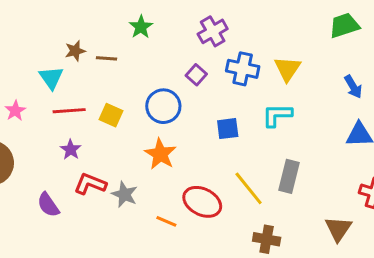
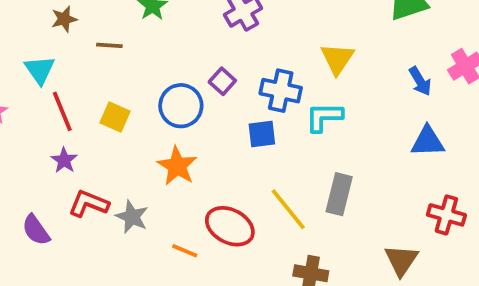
brown star: (75, 51) -> (64, 19), moved
blue cross: (243, 69) -> (281, 91), moved
purple square: (196, 75) -> (222, 81), moved
red line: (69, 111) -> (62, 111), turned 72

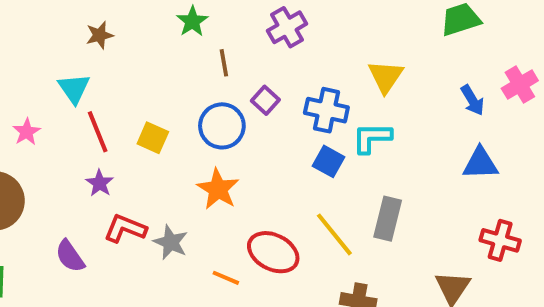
brown line: (109, 45) -> (224, 63), moved, turned 76
blue square: (262, 134) -> (328, 161), moved, turned 36

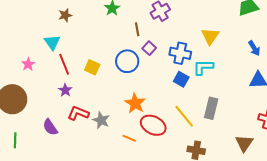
brown line: (224, 63) -> (137, 29), moved
orange star: (218, 189) -> (135, 103), moved

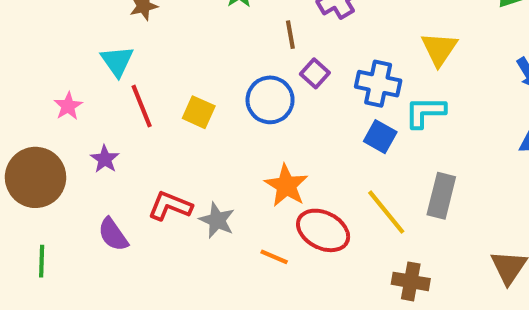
purple star: (65, 90) -> (105, 159), moved

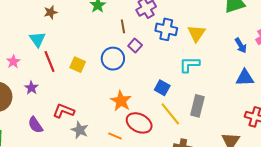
blue cross: (378, 84) -> (166, 29), moved
blue square: (380, 137) -> (162, 88), moved
gray star: (217, 220) -> (80, 130), moved

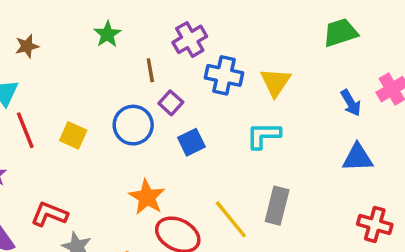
blue square: (162, 88) -> (191, 142), moved, turned 35

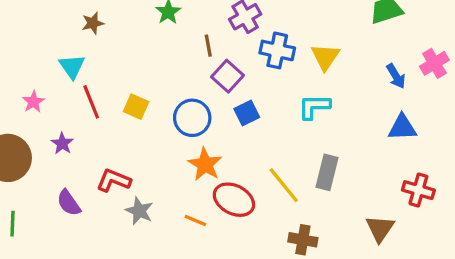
purple square: (171, 103) -> (228, 76), size x1.4
blue circle: (133, 125) -> (192, 118), moved

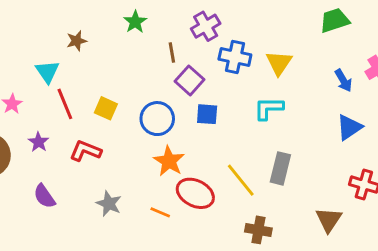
brown star: (93, 23) -> (77, 41), moved
blue square: (247, 113) -> (207, 114), turned 30
blue triangle: (402, 127) -> (349, 127), turned -32
red L-shape: (114, 180) -> (85, 151), moved

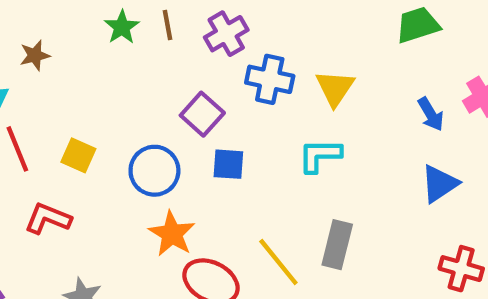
brown line: (172, 53) -> (167, 25), moved

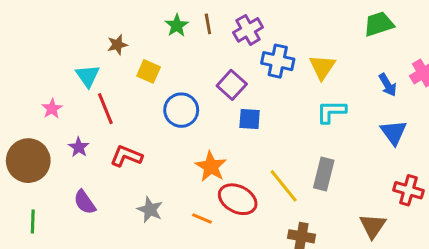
yellow square: (78, 155) -> (149, 71), moved
cyan L-shape: (320, 155) -> (331, 112), moved
blue circle: (154, 171) -> (181, 110), moved
blue triangle: (439, 184) -> (394, 132), turned -32

